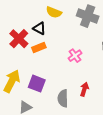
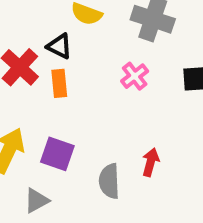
orange rectangle: (39, 48) -> (59, 83), turned -72
pink cross: (75, 56) -> (135, 76), moved

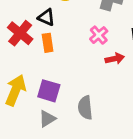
red arrow: (151, 162) -> (115, 59), moved, turned 66
gray triangle: (36, 201) -> (47, 119), moved

